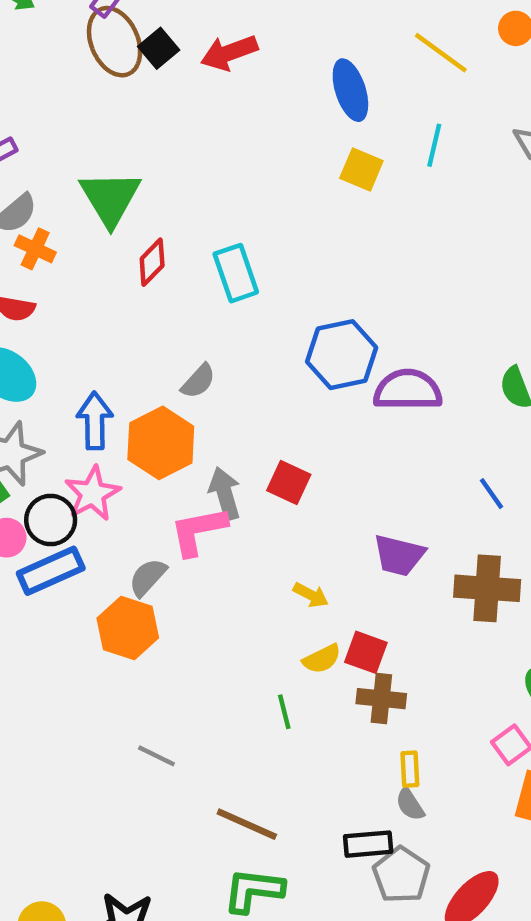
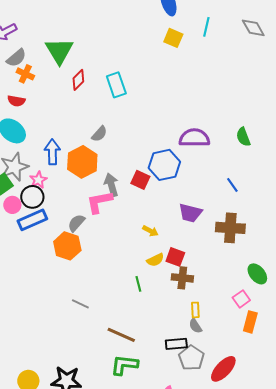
blue hexagon: (342, 355) -> (164, 165), moved
pink star: (93, 494) -> (38, 180), moved, size x0.7

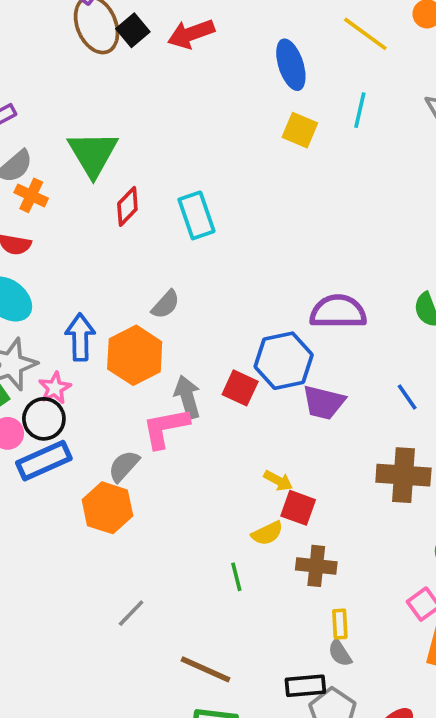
purple trapezoid: (190, 213) -> (324, 402), moved
yellow arrow: (150, 231) -> (278, 481), moved
red square: (175, 257) -> (298, 508), moved
gray line: (80, 304) -> (131, 613), turned -72

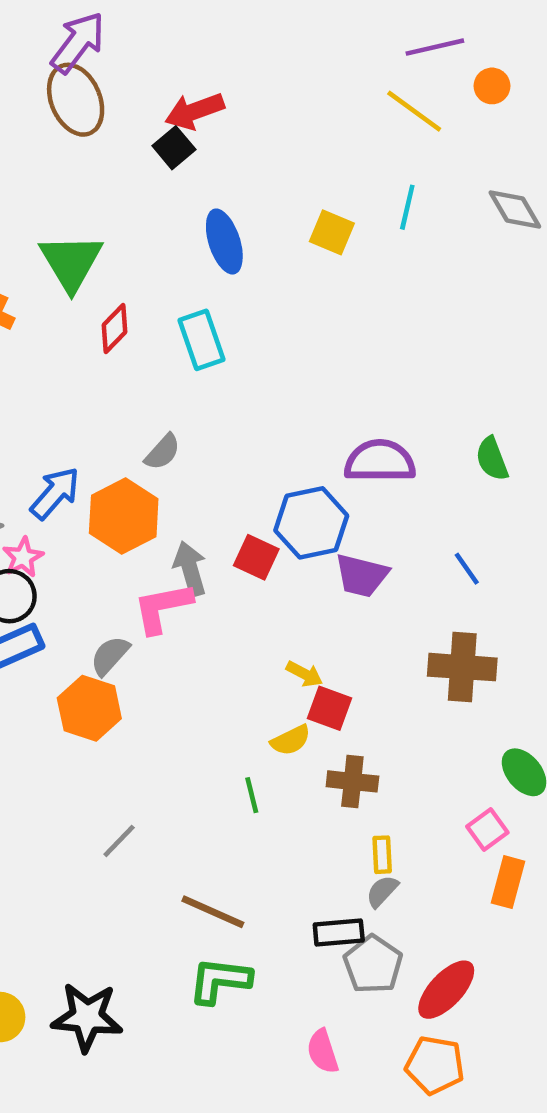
black square: (133, 30) -> (174, 148), moved
blue ellipse: (291, 65) -> (224, 242), moved
blue arrow: (80, 337) -> (55, 493), turned 42
gray semicircle: (340, 653) -> (382, 891), turned 76

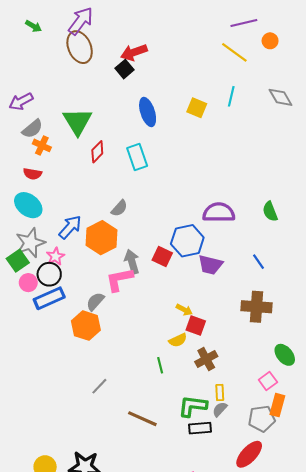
brown cross: (352, 781) -> (206, 359), turned -35
gray pentagon: (373, 964) -> (262, 419), moved, turned 30
green L-shape: (220, 980) -> (193, 406), moved

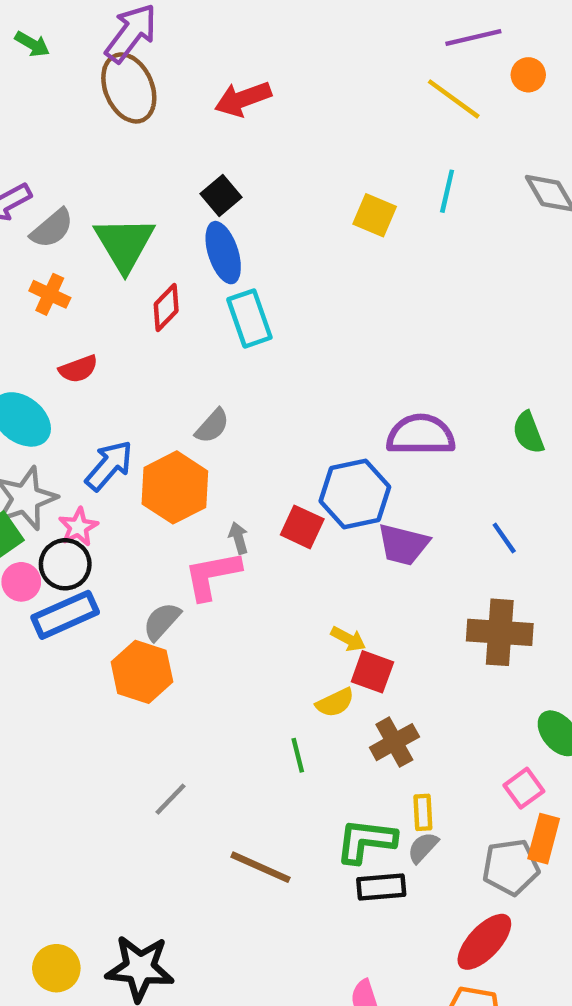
black square: (125, 69) -> (221, 196), moved
blue ellipse: (148, 112) -> (223, 253), moved
gray semicircle: (32, 129) -> (52, 228), moved
red semicircle: (32, 174) -> (78, 369), moved, turned -30
gray arrow: (132, 262) -> (239, 538), size x0.6

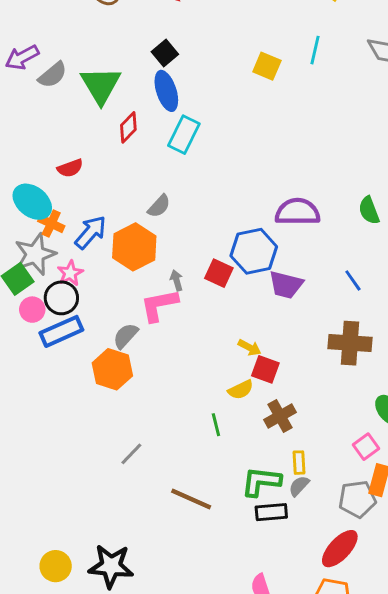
orange cross: (50, 294) -> (51, 224), moved
cyan rectangle: (250, 318) -> (184, 135), turned 45

